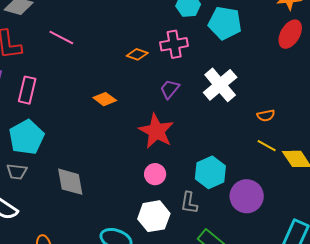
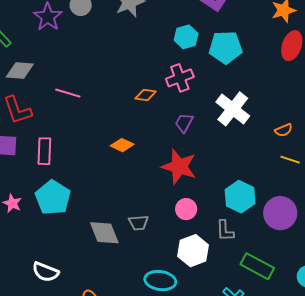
gray trapezoid: (17, 172) -> (138, 223), moved

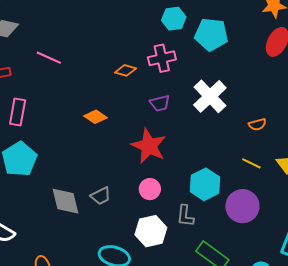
purple trapezoid: (184, 123) -> (160, 103), turned -140
yellow line: (290, 160) -> (251, 163), moved
gray trapezoid: (138, 223) -> (101, 196), turned -30

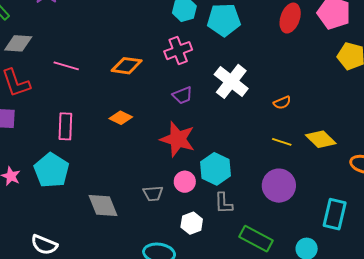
orange diamond: (126, 70) -> (127, 66), moved, size x1.4
pink rectangle: (18, 112) -> (65, 126), moved
cyan hexagon: (205, 184) -> (215, 169), moved
gray trapezoid: (101, 196) -> (153, 194), moved, turned 30
white hexagon: (151, 231) -> (192, 223), size x0.7

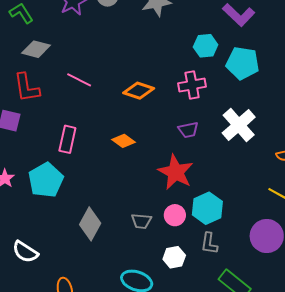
gray diamond: (103, 205) -> (90, 224), turned 40

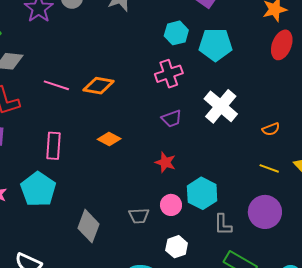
orange diamond: (139, 91) -> (99, 86), moved
red star: (176, 172) -> (165, 162), size x0.6
gray L-shape: (209, 243) -> (223, 225), moved

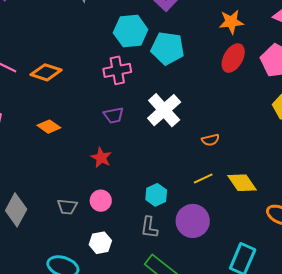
cyan hexagon: (176, 33) -> (131, 31), size x1.4
yellow line: (269, 168) -> (203, 179), turned -54
cyan hexagon: (202, 193) -> (156, 195), moved, size x0.7

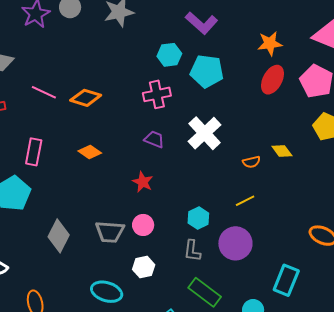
cyan hexagon: (131, 31) -> (169, 55), size x0.7
purple trapezoid: (114, 115) -> (154, 139), turned -145
yellow diamond: (242, 183) -> (282, 151), moved, size x0.7
gray trapezoid: (67, 207) -> (110, 232), size x1.4

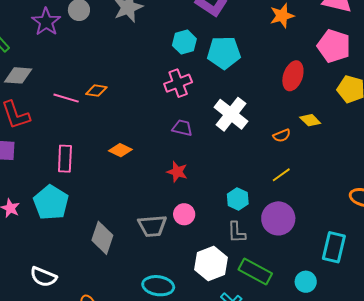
red ellipse: (273, 80) -> (293, 76), moved
orange diamond: (86, 98) -> (96, 91), moved, size x0.7
white hexagon: (144, 267) -> (211, 263), moved, size x1.5

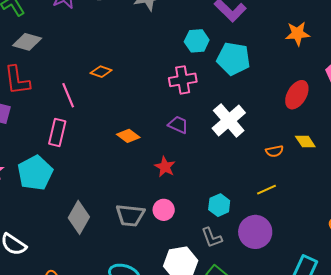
pink line: (66, 98) -> (68, 95), moved, turned 40
orange diamond: (120, 150) -> (128, 136), moved
gray L-shape: (237, 232) -> (212, 238), turned -30

